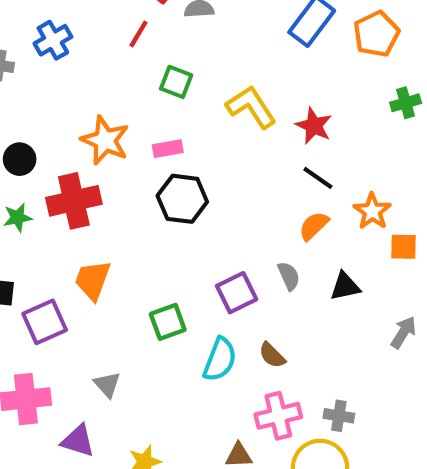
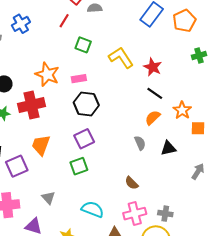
purple square: (237, 293) -> (84, 139), moved
cyan semicircle: (220, 359) -> (93, 209), moved, turned -90

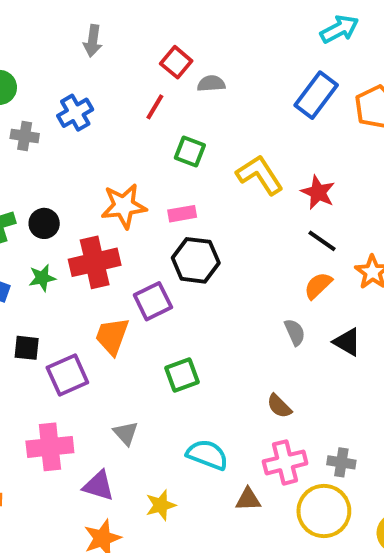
orange star: (47, 74) -> (124, 206), turned -30
purple square: (84, 139) -> (153, 301), moved
black triangle: (168, 148) -> (347, 342), turned 42

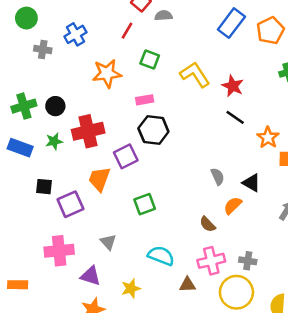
orange star: (124, 206) -> (107, 73), moved
orange semicircle: (318, 286) -> (233, 205), moved

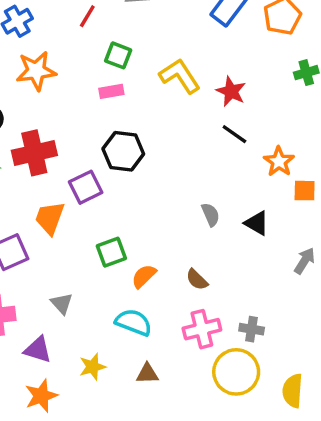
orange star: (107, 73) -> (36, 71), moved
pink rectangle: (145, 100) -> (111, 91), moved
orange semicircle: (233, 205) -> (144, 276), moved
brown triangle: (187, 285) -> (147, 374), moved

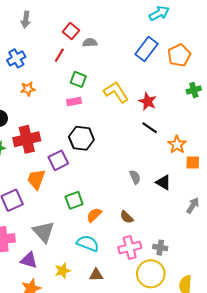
orange star: (36, 71) -> (28, 89), size x0.6
gray triangle: (62, 303) -> (44, 232), size x1.6

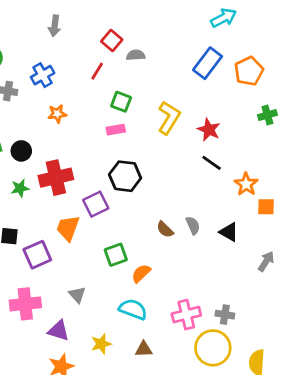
yellow L-shape: (116, 92) -> (169, 118), turned 65
brown semicircle: (127, 217) -> (165, 229), moved
gray triangle: (44, 232) -> (77, 295), size x0.6

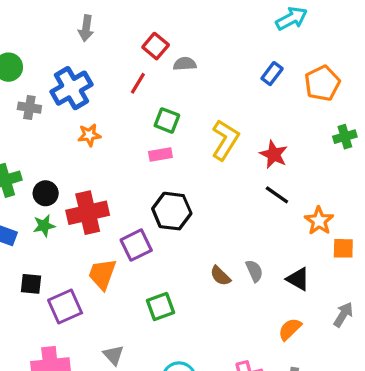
blue rectangle: (208, 63) -> (272, 74), size x0.6
blue cross: (43, 75) -> (71, 88), size x1.4
black circle: (21, 151) -> (46, 193), moved
orange semicircle: (141, 273) -> (290, 329), moved

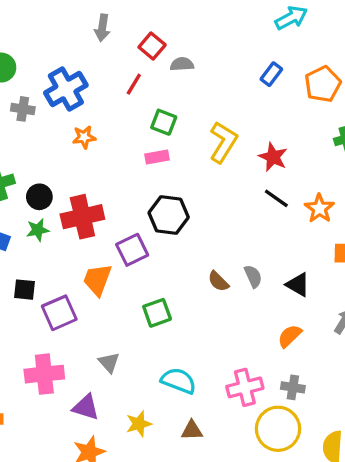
gray arrow: (86, 28) -> (102, 28), moved
orange star: (319, 221) -> (319, 208), moved

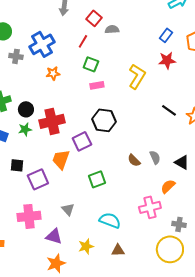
green square: (164, 122) -> (91, 64), moved
red star: (273, 157) -> (167, 60), moved, turned -30
orange semicircle: (290, 336) -> (168, 186), moved
pink cross: (245, 387) -> (150, 207), moved

